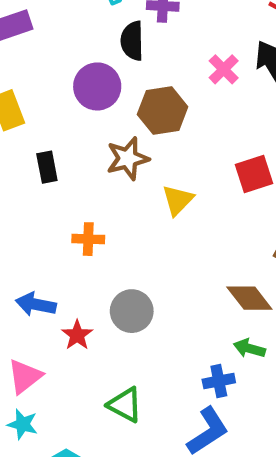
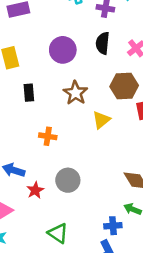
black semicircle: (132, 41) -> (103, 43), moved
brown hexagon: (163, 111) -> (124, 86), moved
brown star: (128, 158) -> (75, 93), turned -30

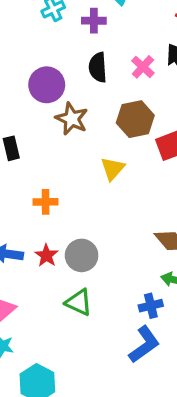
brown star: (75, 93) -> (72, 119), moved
red star: (35, 190) -> (46, 255), moved
green triangle: (58, 233) -> (79, 302), moved

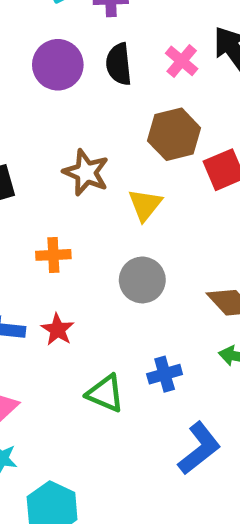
purple circle: (47, 85) -> (58, 65), moved
brown star: (72, 119) -> (86, 172), moved
gray circle: (82, 255) -> (142, 280), moved
blue cross: (151, 306) -> (165, 374), moved

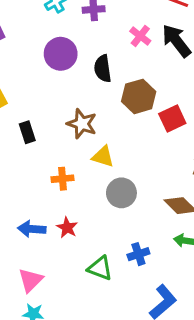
pink cross: (182, 61) -> (140, 36), moved
black semicircle: (119, 64) -> (103, 69), moved
yellow triangle: (145, 205) -> (103, 157), moved, turned -50

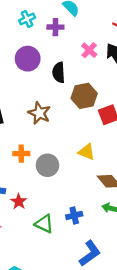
yellow triangle: (103, 157) -> (87, 152), moved
gray circle: (121, 193) -> (47, 165), moved
red star: (67, 228) -> (19, 202), moved

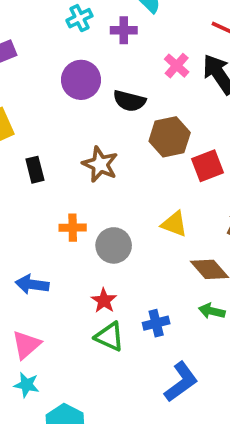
black semicircle: (59, 72) -> (129, 101), turned -72
red star: (19, 202) -> (104, 301), moved

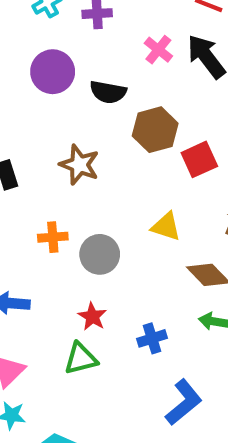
green triangle: (109, 337) -> (81, 359), moved, turned -36

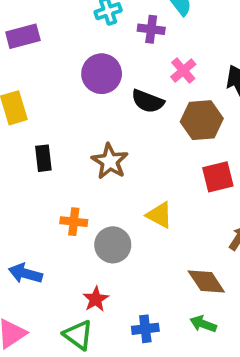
pink cross: (158, 50) -> (183, 71), moved
brown hexagon: (155, 130) -> (202, 120), moved
yellow triangle: (166, 227) -> (159, 215), moved
green triangle: (81, 359) -> (78, 335), turned 40

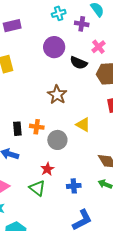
black rectangle: (43, 158) -> (17, 129), moved

